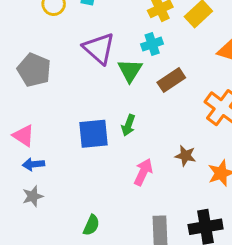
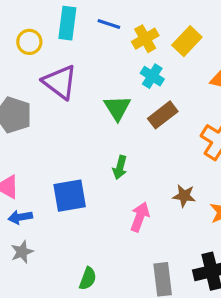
cyan cross: (152, 44) -> (152, 76), moved, turned -35
purple triangle: (99, 48) -> (60, 82), moved
blue square: (94, 134) -> (70, 196), moved

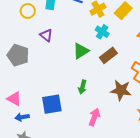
purple triangle: (60, 82) -> (46, 35), size x0.6
green triangle: (117, 108) -> (81, 51), turned 30
brown star: (184, 196) -> (121, 90), moved, size x1.5

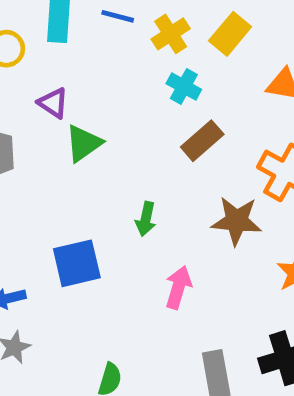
green triangle: (81, 51) -> (84, 143), moved

